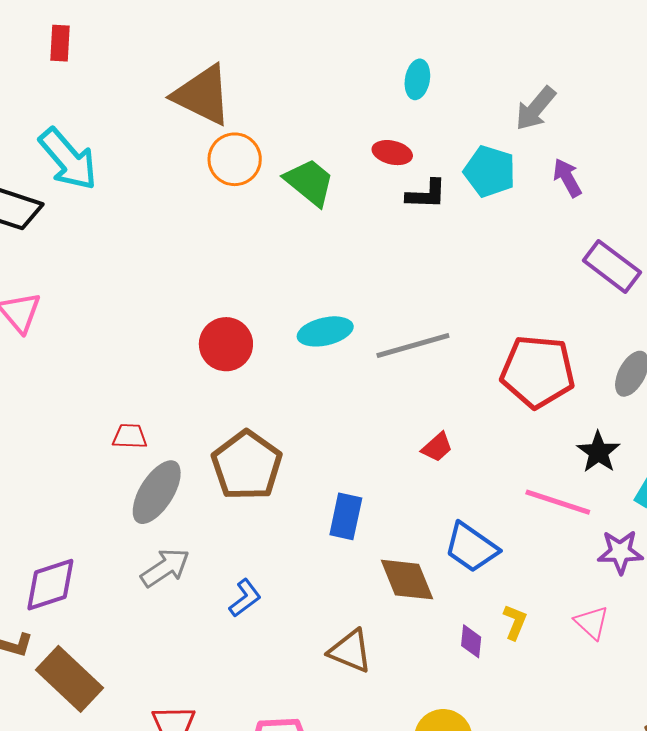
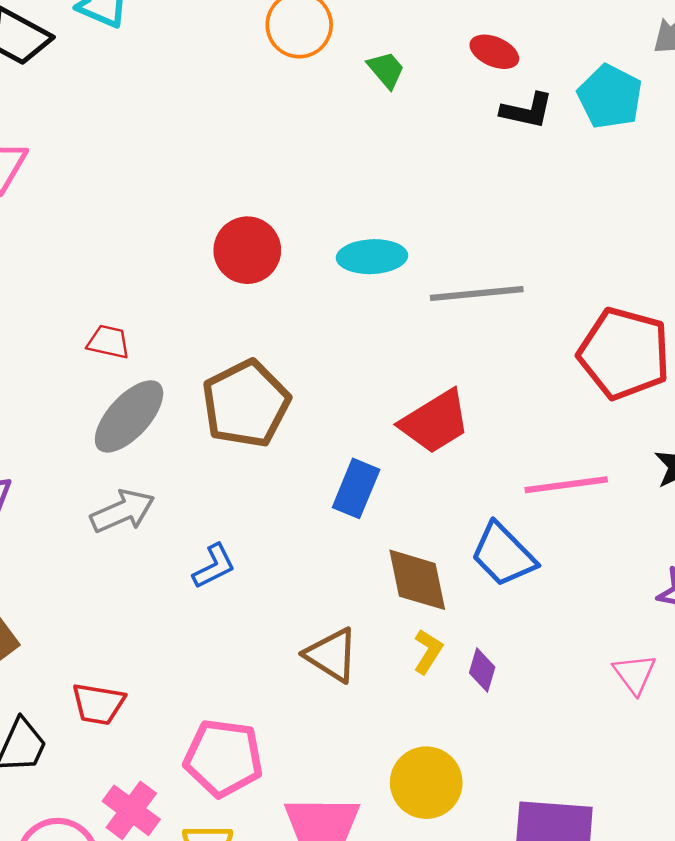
green trapezoid: (310, 182) -> (386, 70), size x0.6
red trapezoid: (437, 447) -> (435, 422), moved, size x1.8
pink line: (558, 502) -> (566, 485), moved, turned -36
yellow L-shape: (515, 622) -> (428, 651), moved

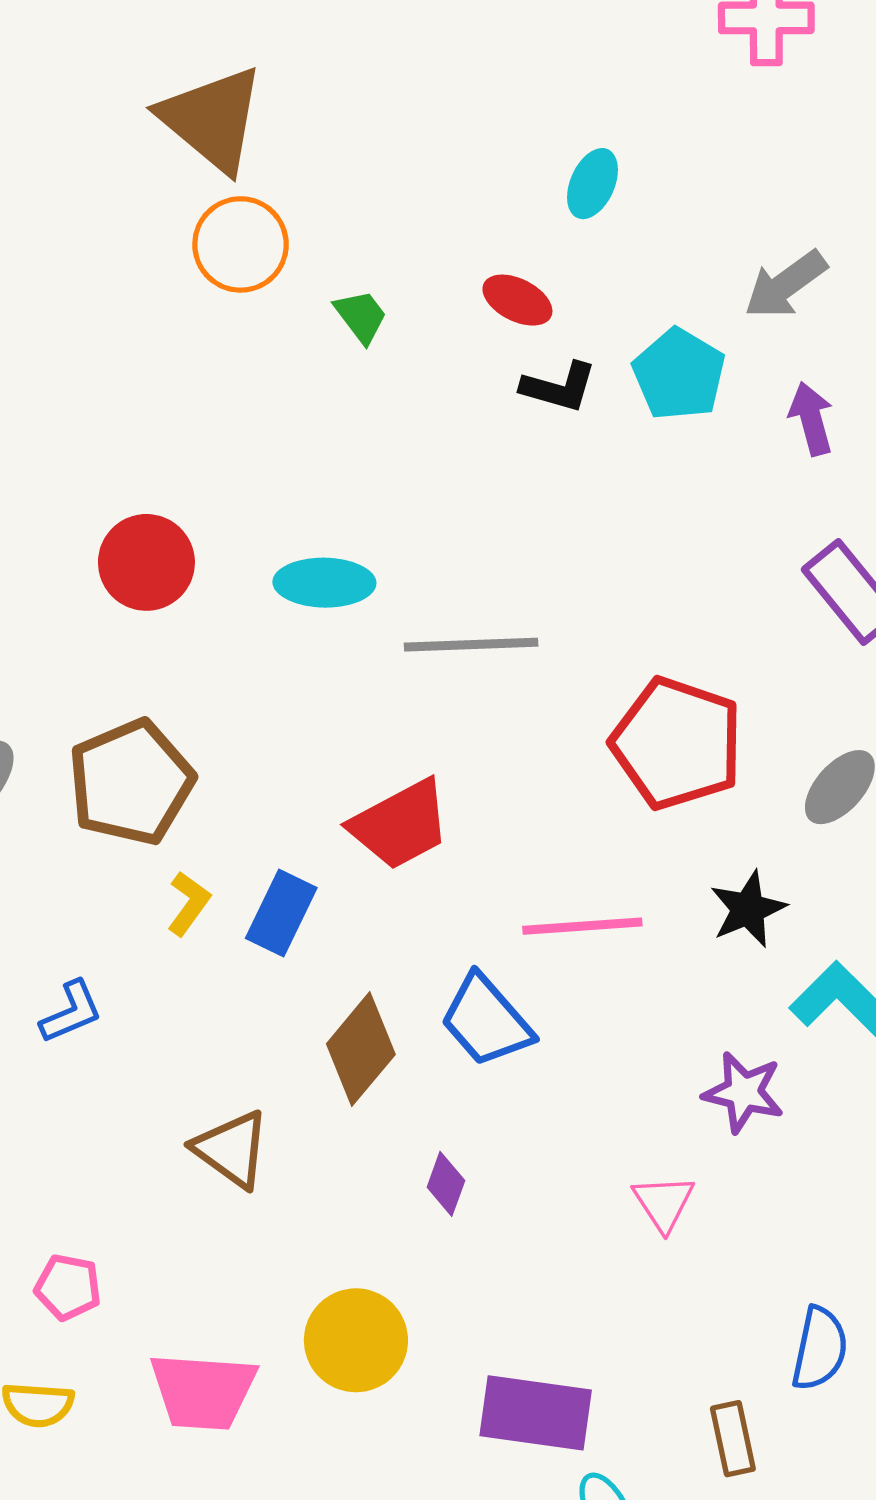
brown diamond: (417, 580) -> (361, 1049), turned 48
yellow L-shape: (428, 651) -> (189, 903), moved
pink pentagon: (223, 758) -> (68, 1287), size x0.6

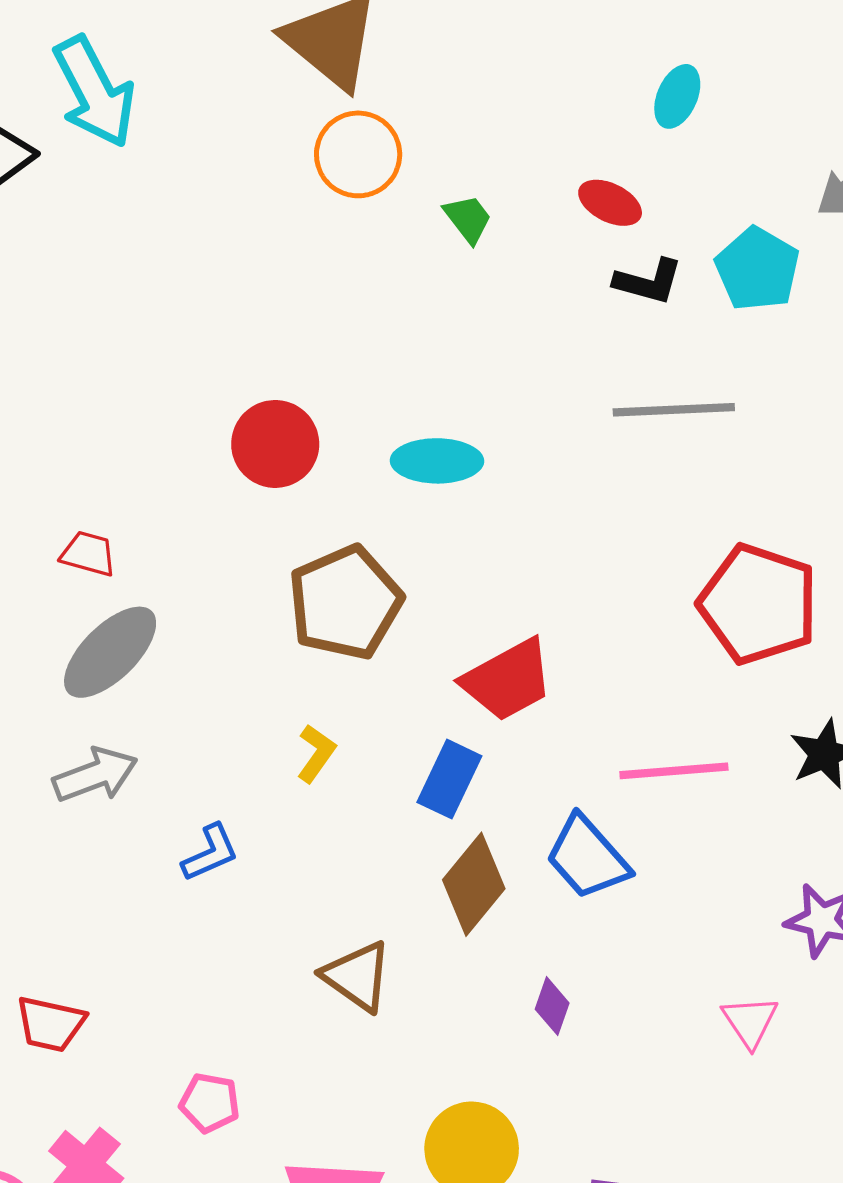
gray line: (471, 645) -> (674, 410), moved
brown pentagon: (131, 782) -> (345, 603), moved
blue rectangle: (281, 913) -> (449, 779), moved

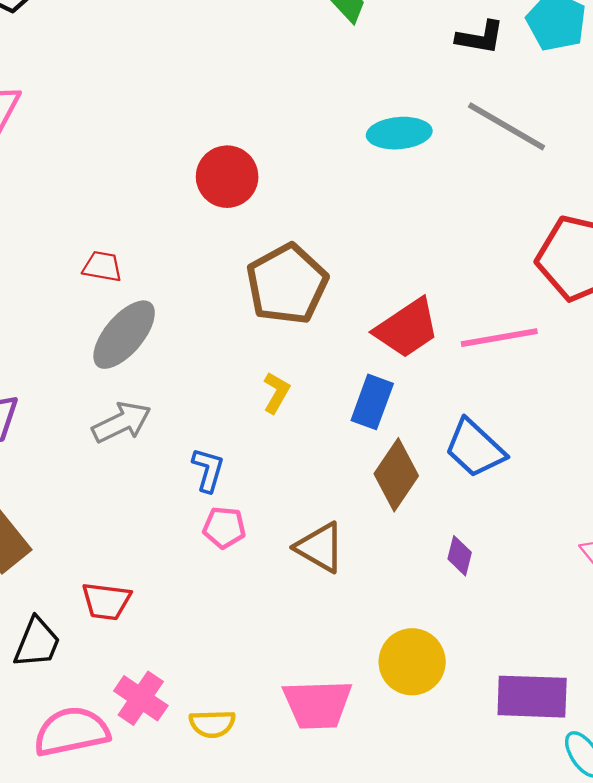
gray line: (674, 410) -> (507, 126), turned 38
cyan ellipse: (437, 461) -> (399, 133), moved
pink line: (674, 771) -> (499, 338), moved
blue L-shape: (210, 853) -> (208, 470), turned -45
pink pentagon: (210, 1103) -> (224, 528), moved

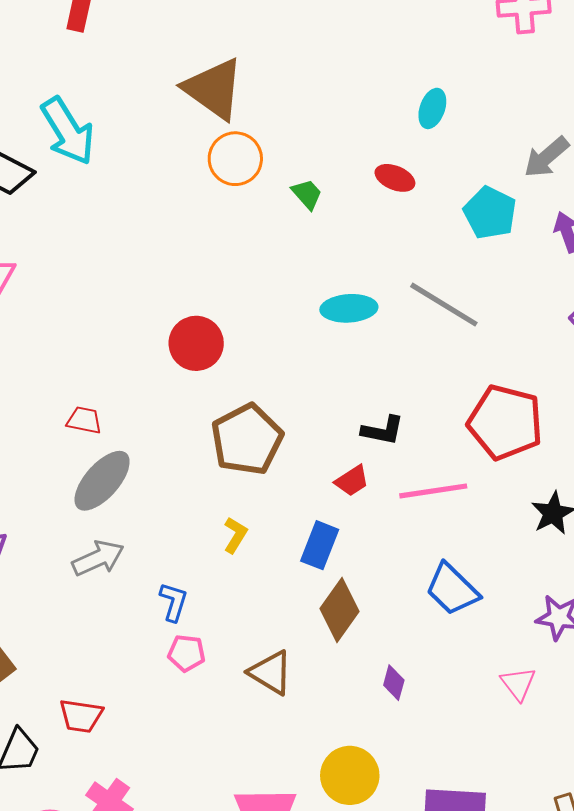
black L-shape: (480, 37) -> (383, 431), moved
red trapezoid: (407, 328) -> (352, 481), size x0.6
blue trapezoid: (475, 448) -> (452, 589), moved

